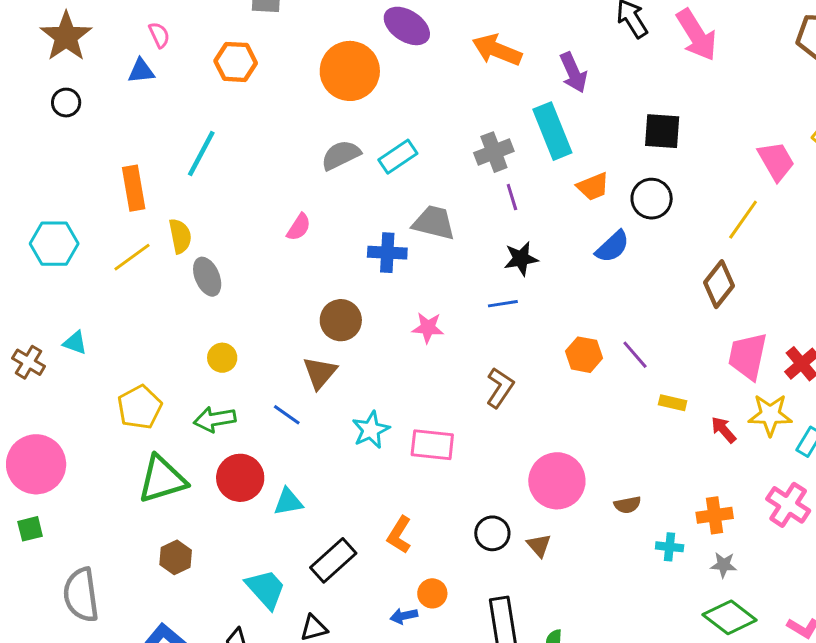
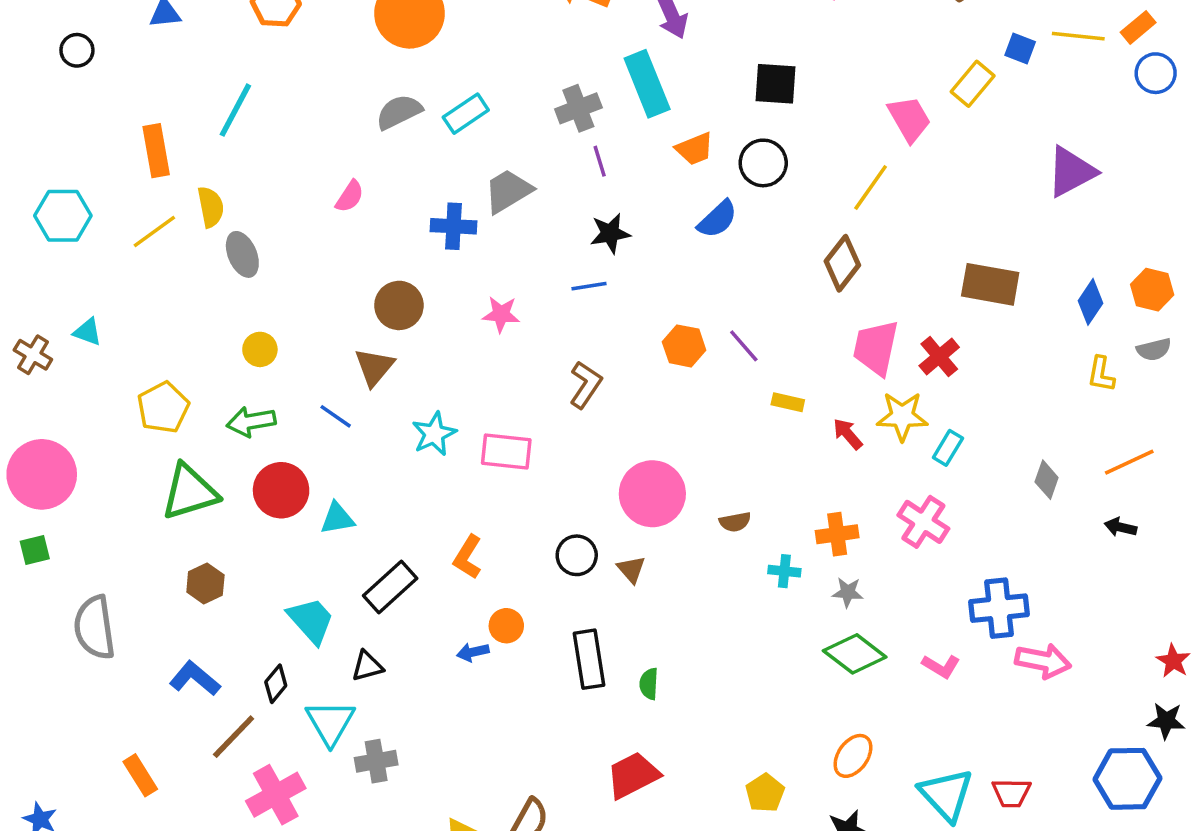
gray trapezoid: (434, 223) -> (508, 191), turned -45

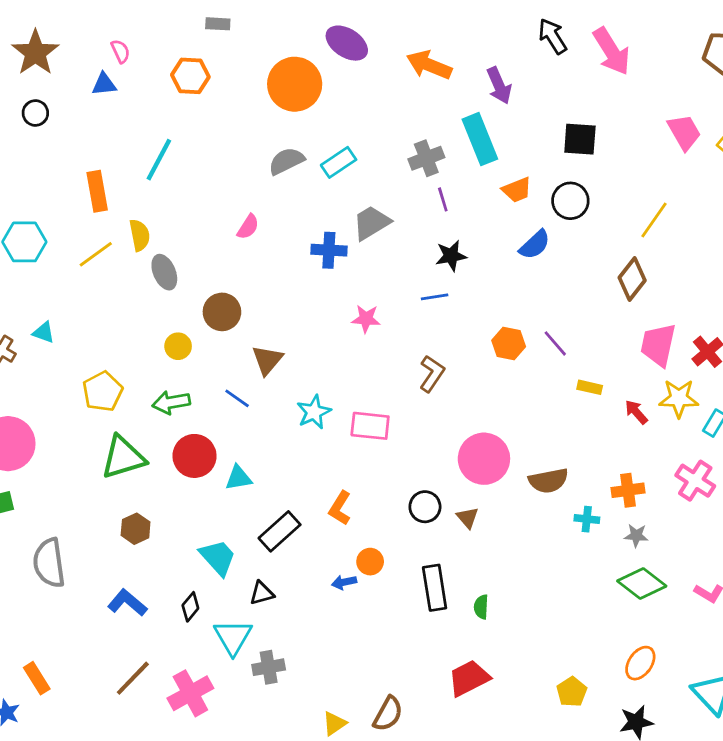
pink trapezoid: (909, 119) -> (684, 132), moved
brown circle: (399, 305) -> (222, 312), moved
brown semicircle: (735, 522) -> (548, 481), size x1.6
brown line: (234, 737) -> (133, 678), moved
orange rectangle: (140, 775) -> (37, 678), moved

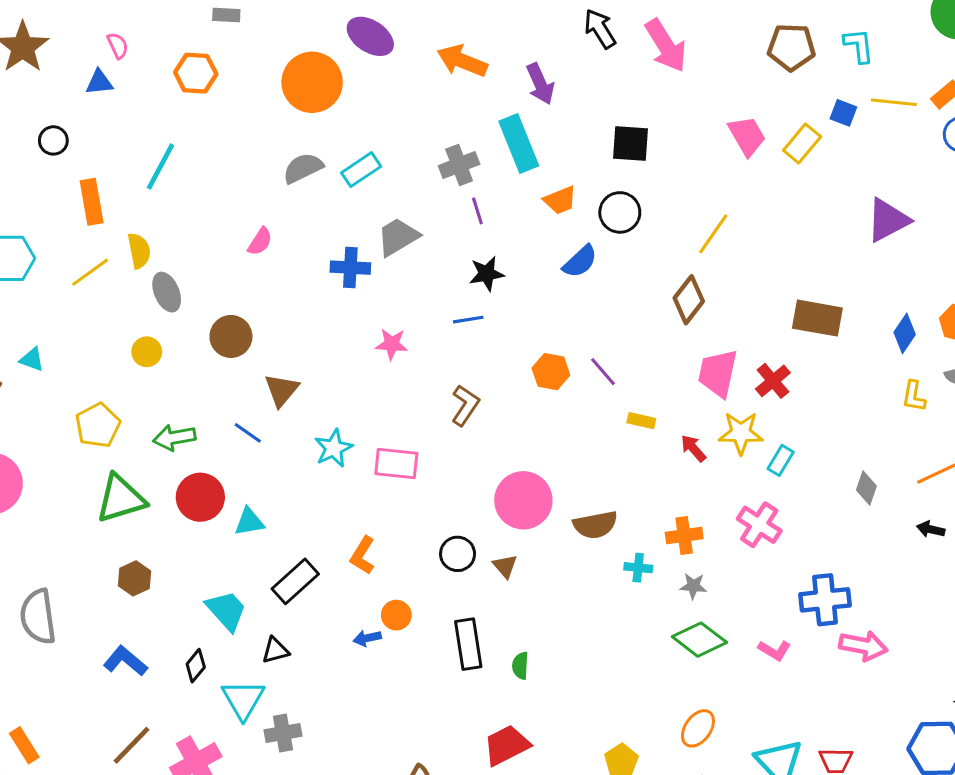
black circle: (35, 113) -> (53, 140), moved
yellow circle: (178, 346) -> (147, 352), moved

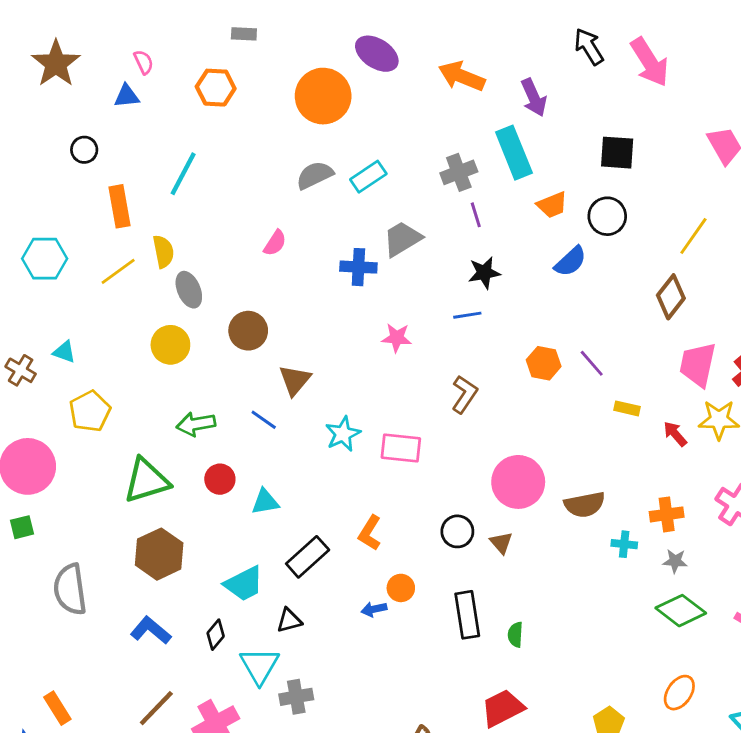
yellow circle: (147, 352) -> (170, 345), size x1.4
yellow pentagon: (98, 425) -> (90, 411), moved
red circle: (200, 497) -> (220, 479), size x0.7
brown hexagon: (134, 578) -> (159, 554), size x1.6
cyan trapezoid: (226, 611) -> (244, 584), turned 105

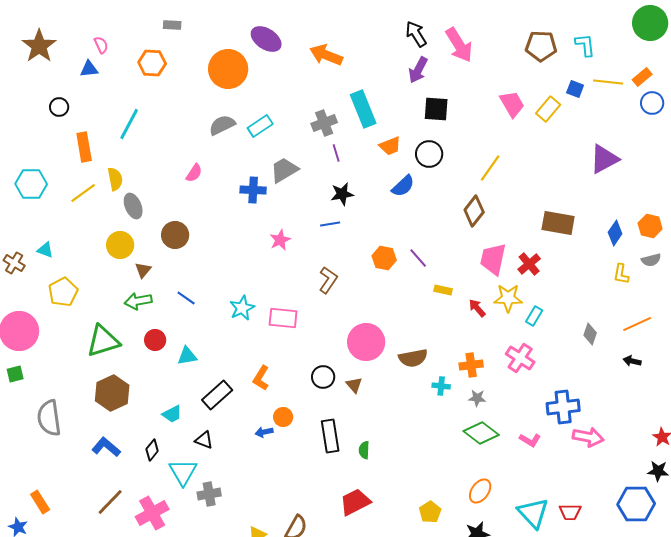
purple arrow: (534, 97) -> (418, 70), moved, turned 52
pink star: (397, 338) -> (280, 240), turned -30
brown triangle: (295, 380) -> (143, 270), moved, size x0.7
cyan trapezoid: (244, 584) -> (172, 414), size x0.7
black triangle: (289, 620) -> (204, 440), turned 36

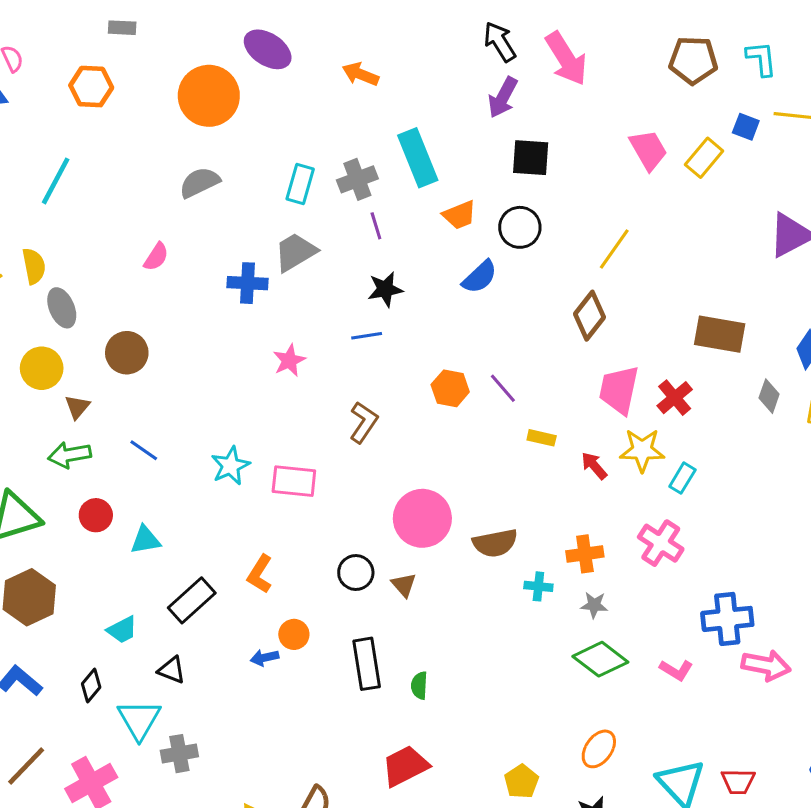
orange arrow: (326, 55) -> (360, 74), size x0.7
cyan rectangle: (260, 126) -> (300, 184), moved, turned -40
gray diamond: (590, 334) -> (769, 396), moved

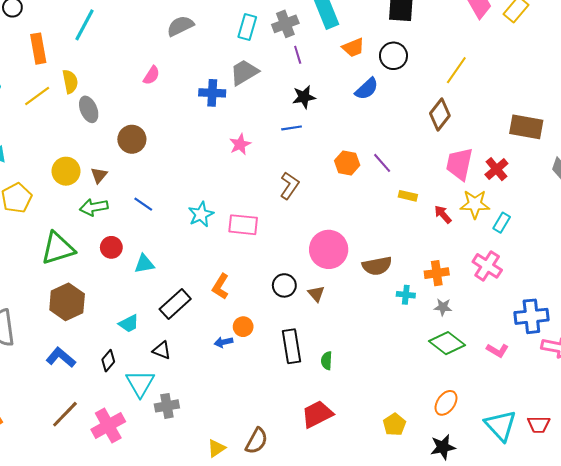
yellow circle: (42, 368) -> (66, 171), moved

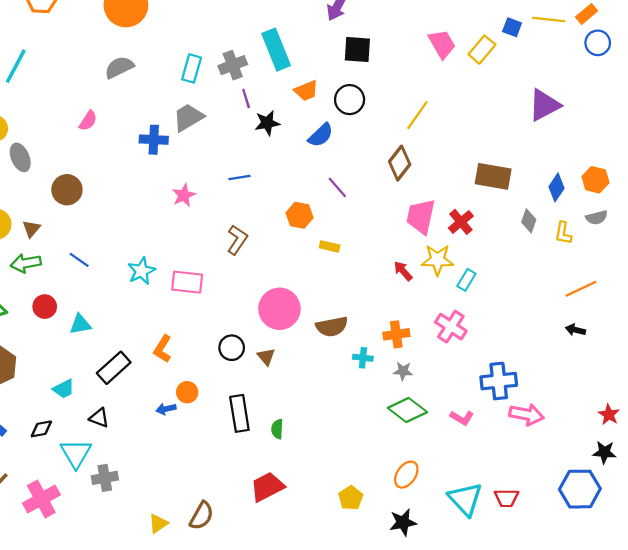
black star: (304, 97) -> (267, 123), moved
purple line: (382, 163) -> (337, 187), moved
yellow rectangle: (408, 196) -> (330, 246), moved
black diamond: (108, 361) -> (41, 429), turned 40

